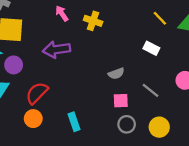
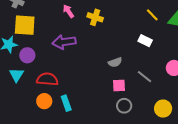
red semicircle: (37, 93) -> (47, 79), turned 50
cyan rectangle: (74, 122) -> (66, 103), moved
yellow circle: (159, 127) -> (163, 109), moved

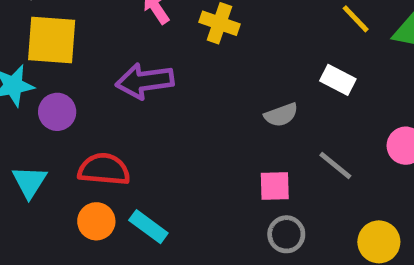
gray semicircle: (115, 62) -> (281, 115), moved
cyan triangle: (16, 75) -> (29, 182), moved
cyan rectangle: (66, 103) -> (148, 227), turned -35

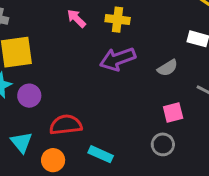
purple arrow: (145, 81) -> (118, 59), moved
orange circle: (96, 221) -> (53, 160), moved
gray circle: (286, 234) -> (163, 144), moved

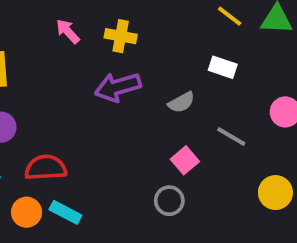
pink square: (173, 113) -> (185, 160), turned -30
cyan rectangle: (101, 154) -> (65, 212), moved

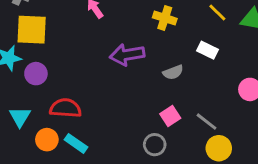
yellow cross: (121, 36) -> (165, 18), moved
gray line: (231, 136) -> (207, 122), moved
yellow circle: (275, 193) -> (219, 148), moved

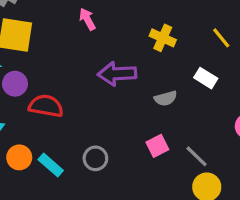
red semicircle: (65, 108) -> (46, 106), moved
gray circle: (155, 145) -> (95, 158), moved

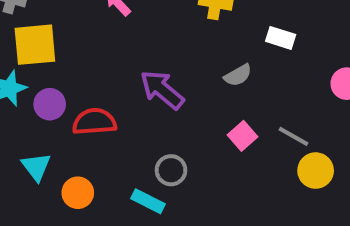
purple arrow: (117, 74) -> (162, 90), moved, turned 57
cyan rectangle: (51, 165) -> (148, 201), moved

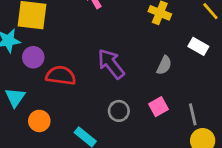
gray semicircle: (238, 75) -> (164, 65), turned -48
gray line: (294, 136) -> (193, 114), turned 35
gray circle: (171, 170) -> (119, 111), moved

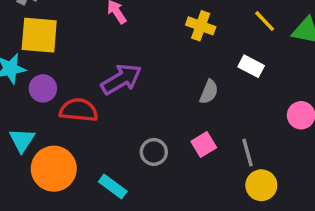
purple arrow: (111, 64) -> (121, 79), moved, turned 100
orange circle: (39, 121) -> (54, 169), size x1.6

